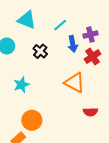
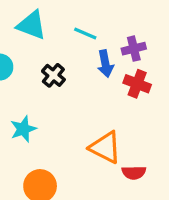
cyan line: (60, 25) -> (85, 34), turned 64
red cross: (93, 56) -> (137, 84), turned -35
orange triangle: (75, 83) -> (105, 147), moved

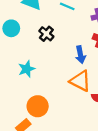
blue arrow: (105, 64) -> (80, 55), moved

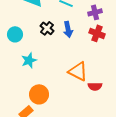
cyan circle: (11, 28) -> (15, 34), moved
blue arrow: (80, 55) -> (68, 29), moved

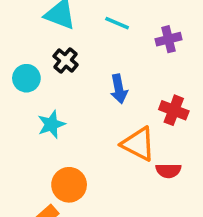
black cross: (47, 28) -> (66, 60), moved
blue arrow: (68, 29) -> (119, 89), moved
red cross: (97, 33) -> (174, 110), moved

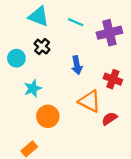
purple cross: (169, 39) -> (109, 33), size x1.5
red semicircle: (169, 171) -> (109, 119), turned 147
orange circle: (69, 185) -> (48, 116), moved

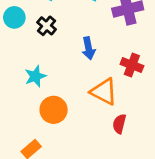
cyan circle: (16, 58) -> (14, 17), moved
red semicircle: (109, 119) -> (119, 124), moved, turned -42

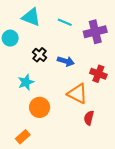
black cross: (47, 26) -> (40, 55), moved
blue arrow: (89, 48) -> (66, 61), turned -63

